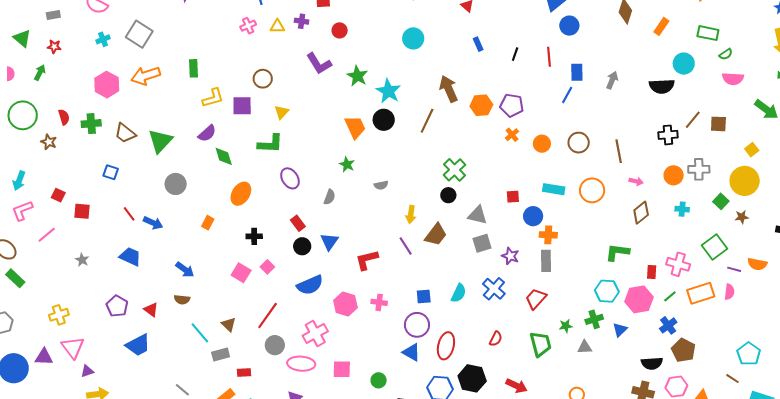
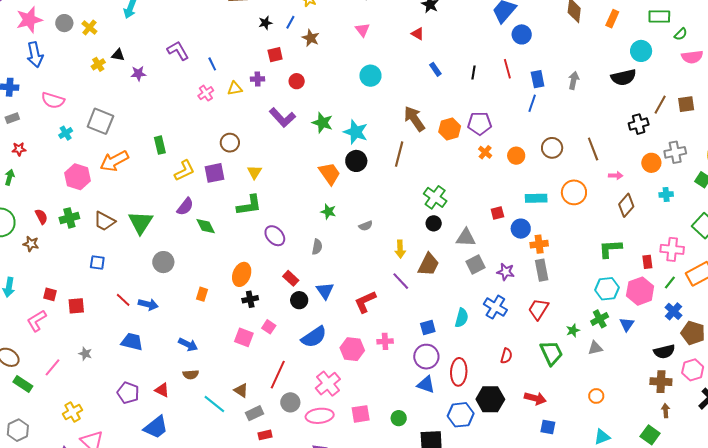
orange ellipse: (241, 194) -> (242, 274), moved
pink L-shape: (22, 211) -> (37, 321), moved
pink line: (47, 235) -> (53, 367), moved
gray rectangle: (221, 354) -> (255, 413), moved

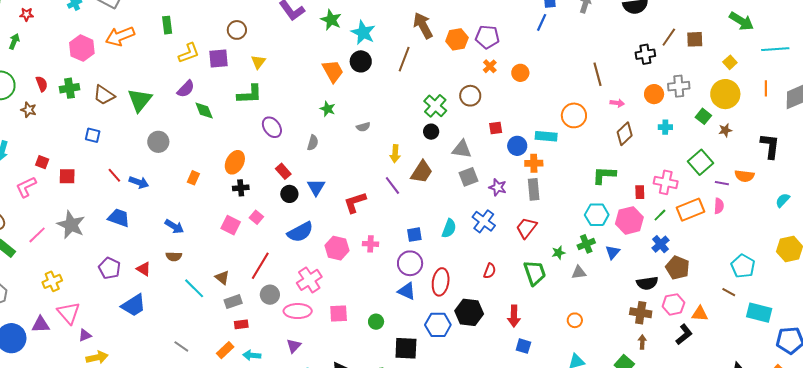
brown circle: (552, 148) -> (470, 96), moved
cyan rectangle: (536, 198) -> (546, 136), moved
gray star: (85, 354) -> (71, 225), size x2.0
red arrow: (535, 398) -> (514, 316), turned 70

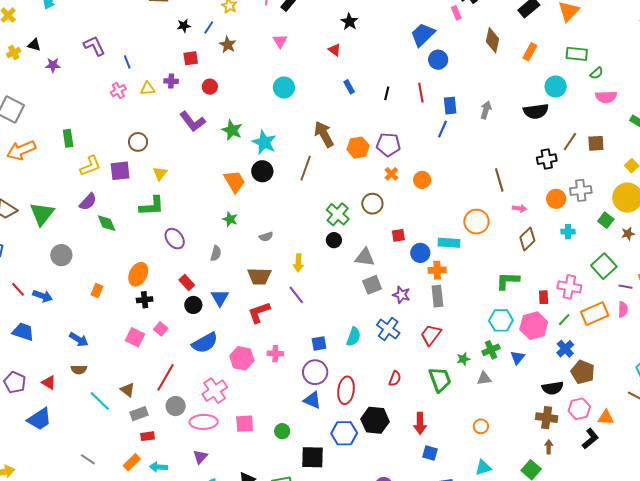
brown trapezoid: (422, 172) -> (259, 276), moved, turned 60

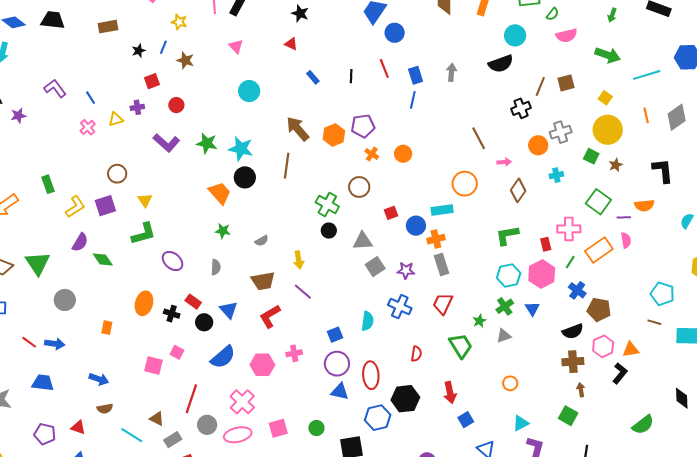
black cross: (145, 300) -> (172, 314), moved, turned 35
blue square: (430, 453) -> (466, 420), turned -35

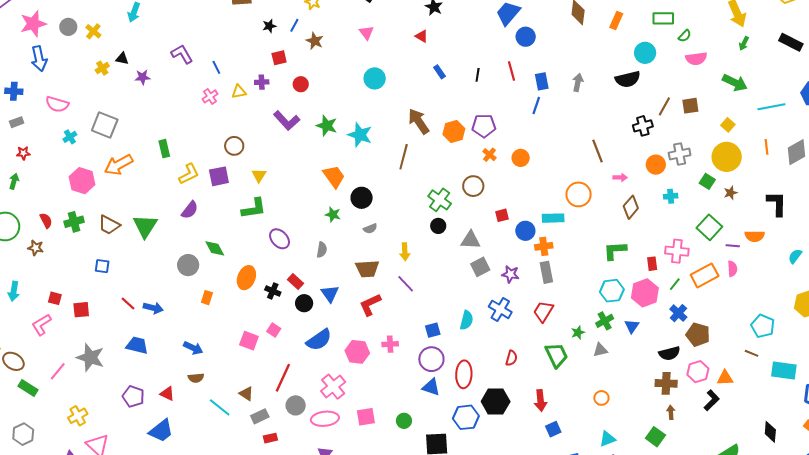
black circle: (245, 177) -> (362, 198), moved
green diamond: (103, 259) -> (215, 248), moved
gray circle: (65, 300) -> (188, 265), moved

